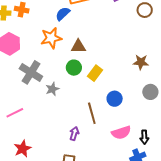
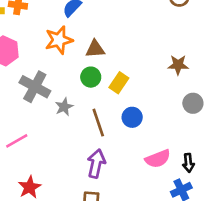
blue circle: (115, 99) -> (132, 117), moved
brown line: (92, 113) -> (98, 123), moved
purple arrow: (74, 134) -> (96, 164), size x1.5

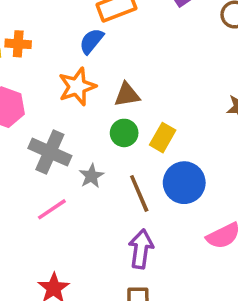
blue circle: (132, 117) -> (184, 183), size x1.5
pink line: (17, 141) -> (52, 209), moved

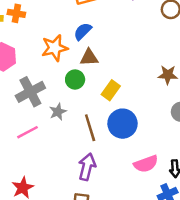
blue semicircle: (91, 41) -> (83, 31), moved
green circle: (124, 133) -> (75, 79), moved
gray cross: (50, 152) -> (30, 92), turned 32

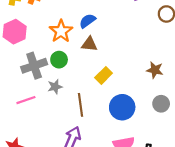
orange star: (55, 48) -> (61, 31), turned -30
green circle: (75, 79) -> (59, 60), moved
blue circle: (123, 124) -> (122, 107), moved

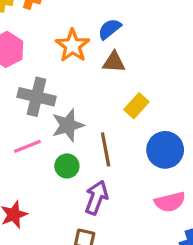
green circle: (59, 60) -> (67, 166), moved
gray cross: (34, 66) -> (37, 97), turned 35
gray star: (55, 87) -> (68, 125), size x1.5

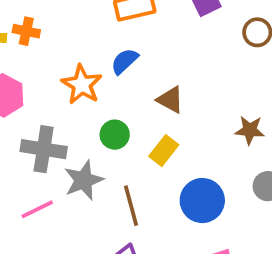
brown triangle: (114, 62) -> (170, 100), moved, turned 30
green circle: (67, 166) -> (115, 135), moved

